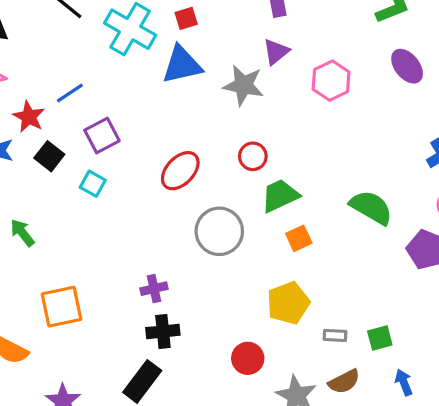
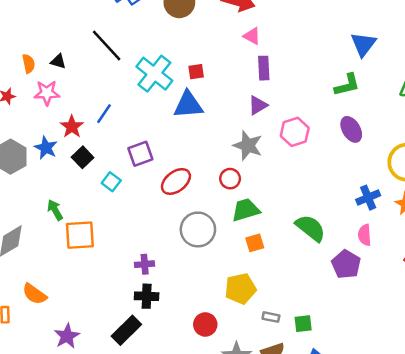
gray star: (243, 85) -> (248, 145), moved
blue line: (70, 93) -> (104, 114), turned -30
purple square: (102, 136) -> (140, 154), moved
orange square: (62, 307) -> (80, 235), moved

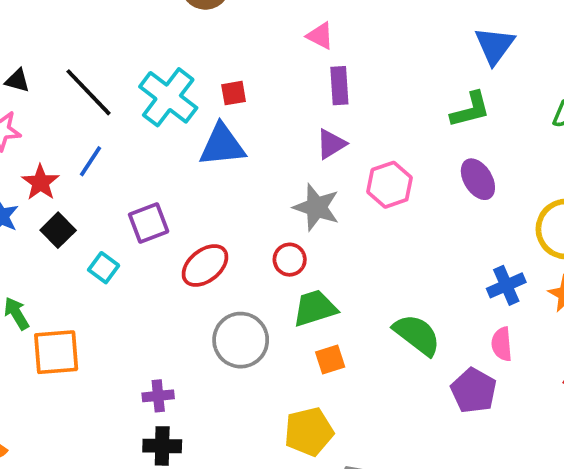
black line: (107, 46) -> (89, 92), moved

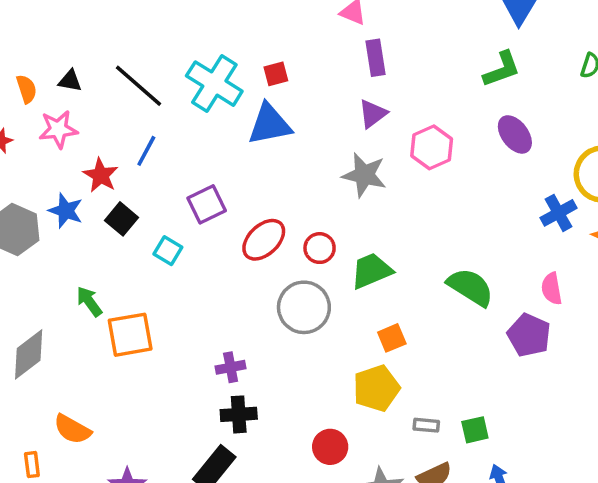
red circle: (290, 260) -> (320, 248), moved
blue cross: (506, 285) -> (559, 213), moved
orange square: (330, 359) -> (392, 338), moved

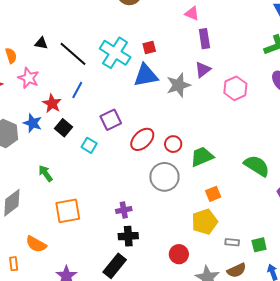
black triangle: (70, 81) -> (41, 43), moved
pink star: (58, 129) -> (29, 78), turned 30
gray star: (364, 175) -> (178, 85), moved, turned -30
orange square: (130, 335) -> (68, 211), moved

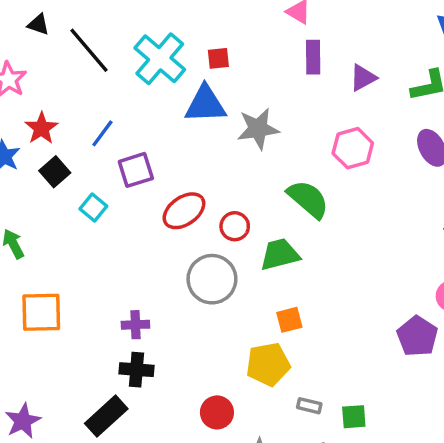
purple triangle: (203, 70) -> (363, 78), moved
blue line: (77, 90) -> (102, 133), moved
green semicircle: (257, 166) -> (308, 199), moved

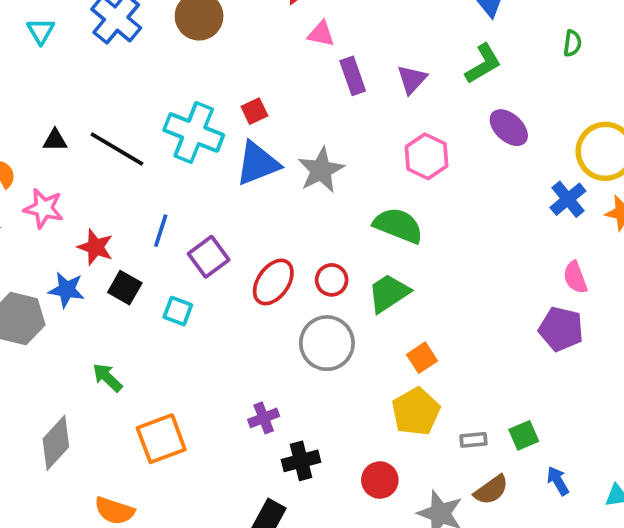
black cross: (136, 370) -> (301, 461), moved

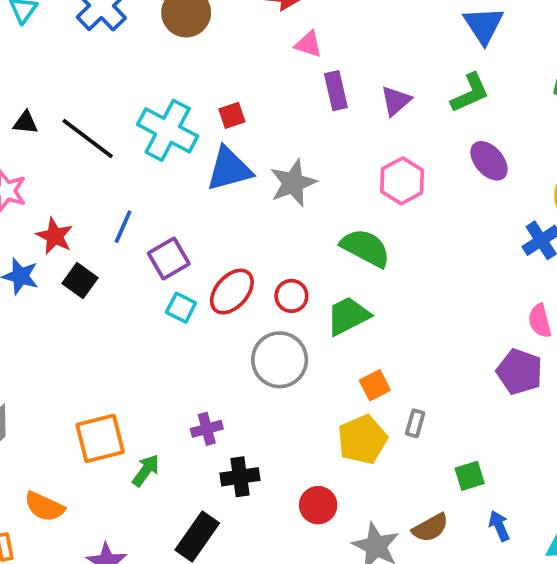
cyan square: (178, 311) -> (181, 308), moved
green arrow: (108, 378) -> (146, 470), moved, turned 76
gray rectangle: (473, 440) -> (415, 423), moved, turned -75

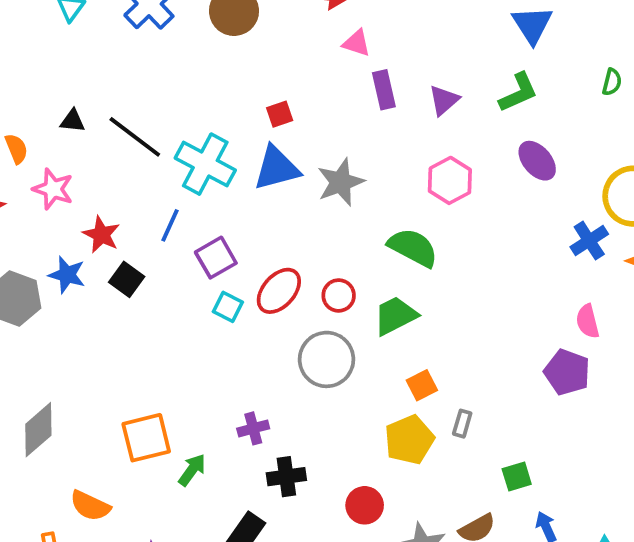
cyan cross: (168, 130) -> (205, 164), moved

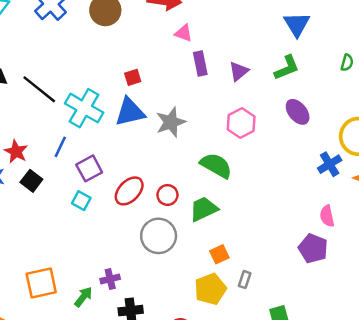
cyan square: (228, 307) -> (81, 201), moved
green arrow: (192, 470) -> (83, 297), moved

